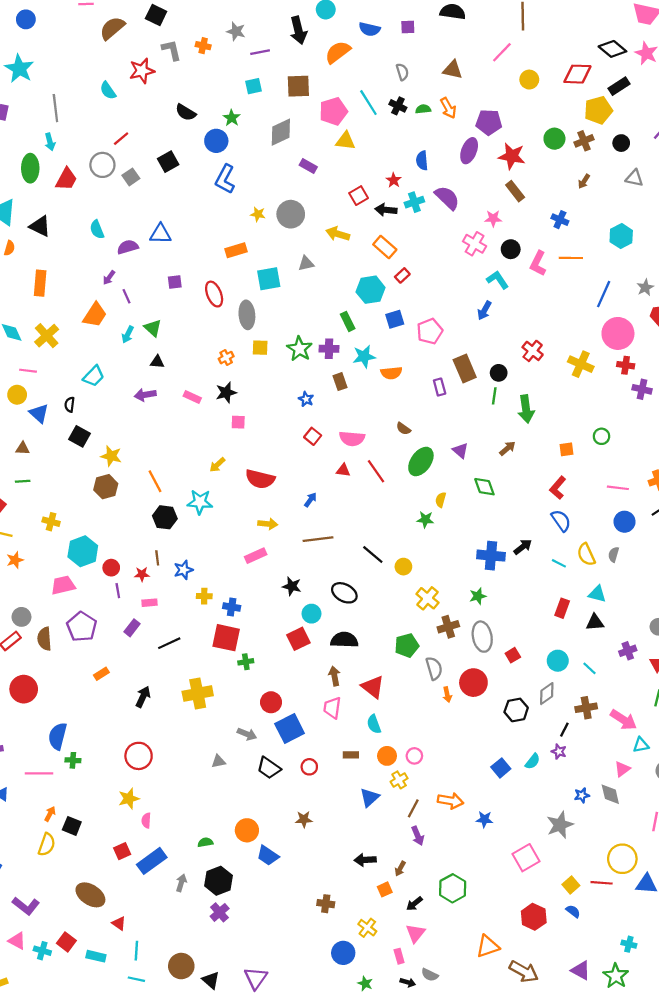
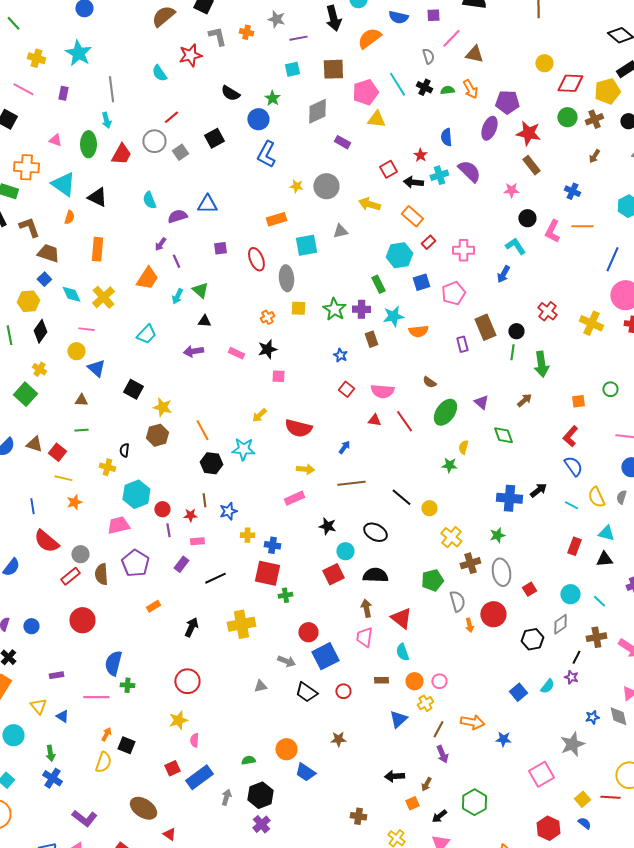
pink line: (502, 52) -> (451, 38), moved
red diamond: (577, 74) -> (570, 83), moved
pink cross: (475, 244) -> (463, 250), moved, turned -30
black semicircle: (70, 405) -> (124, 450), moved

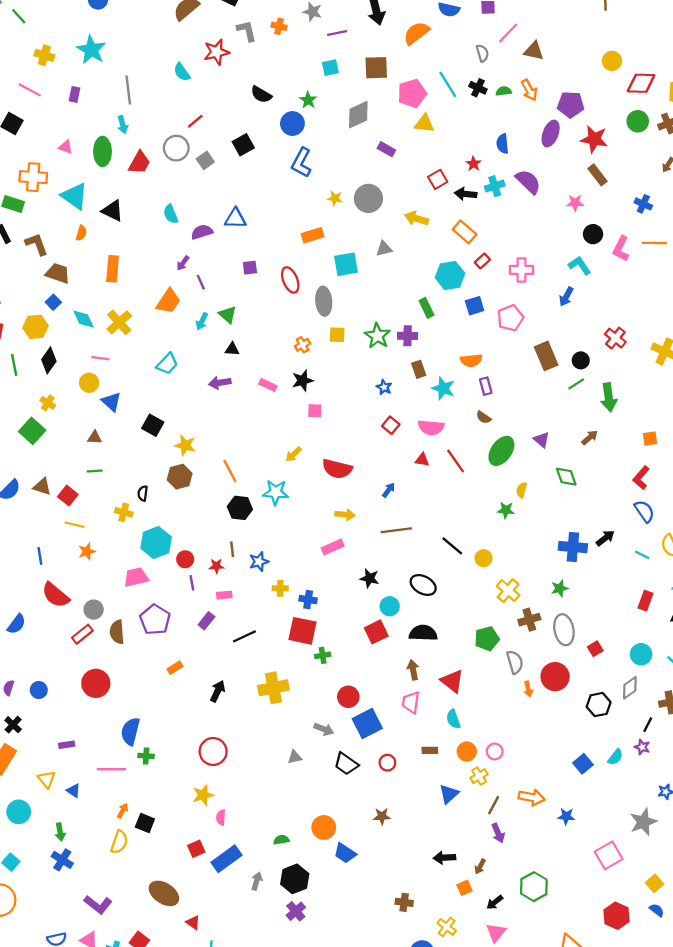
cyan star: (393, 316) -> (443, 388), moved, turned 30
purple rectangle: (462, 344) -> (486, 386), moved
green line: (512, 352) -> (576, 384), turned 49

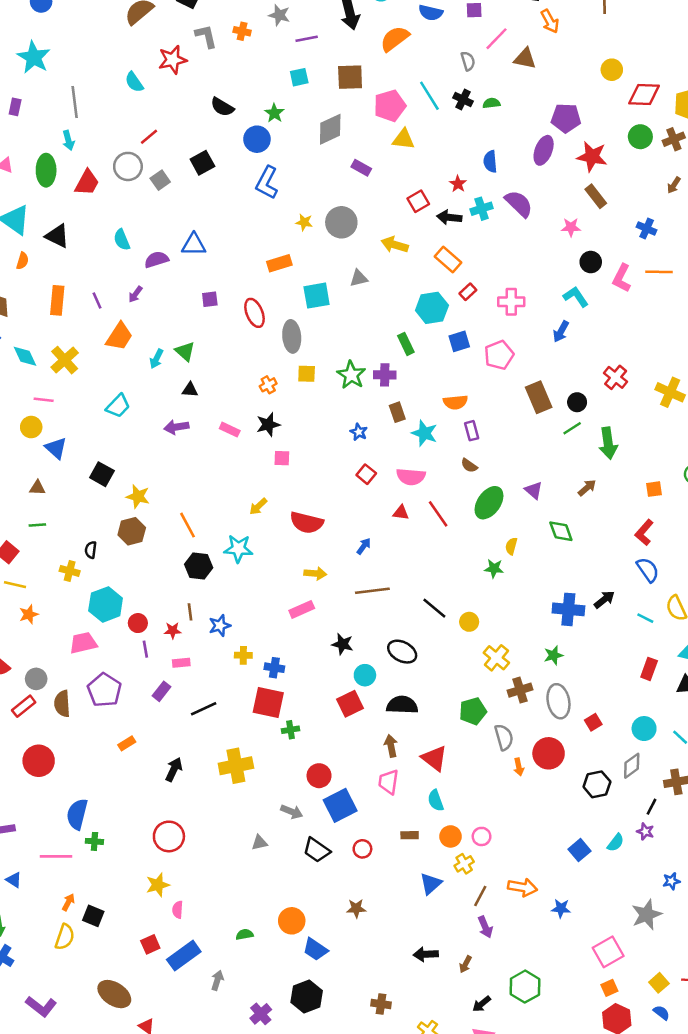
orange arrow: (529, 90) -> (550, 21), moved
purple line: (201, 282) -> (97, 300), moved
black hexagon: (295, 879) -> (307, 997), moved
orange square: (465, 888) -> (609, 988), moved

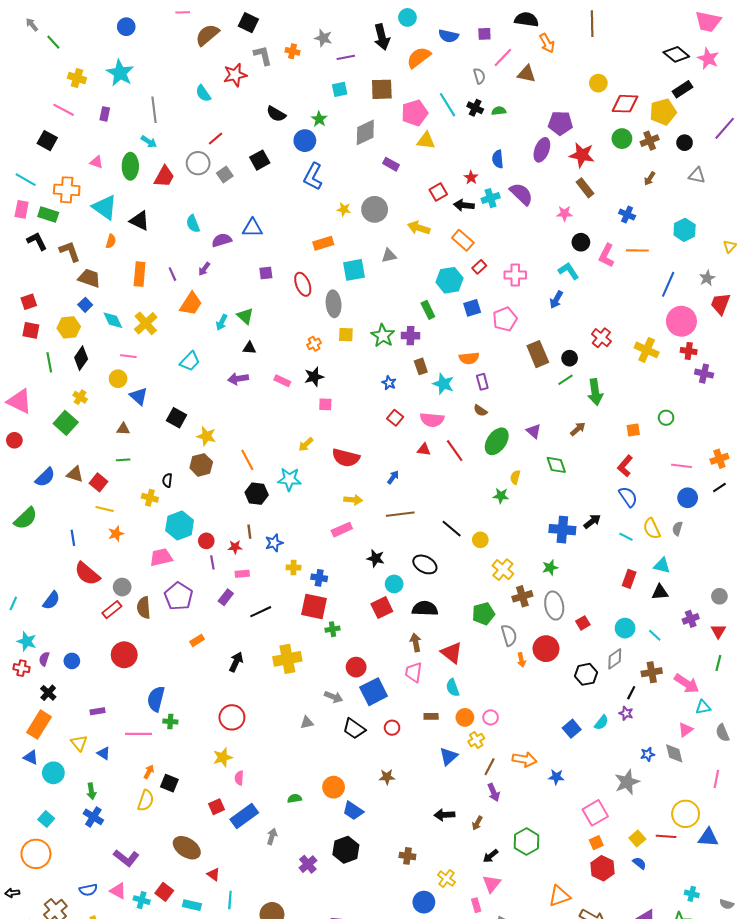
cyan arrow: (68, 140) -> (149, 142), turned -42

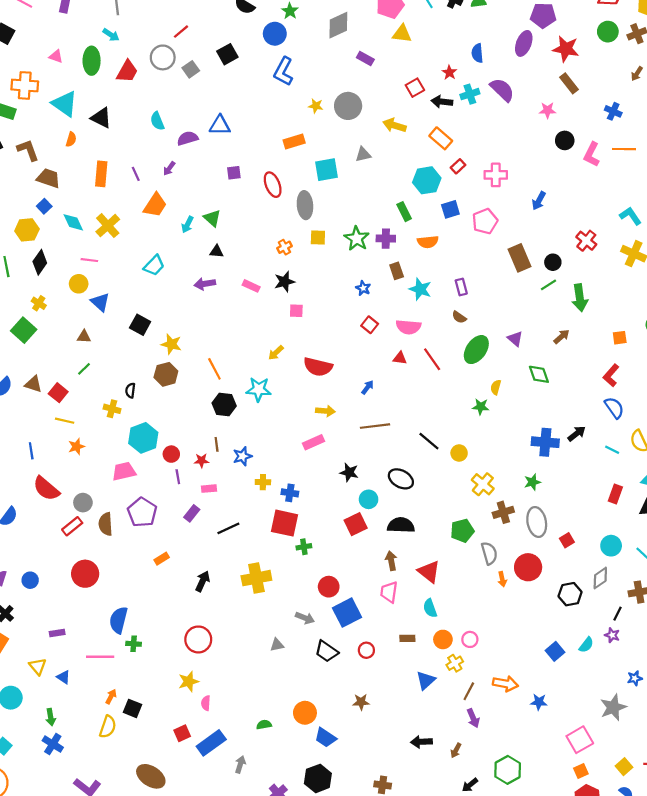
cyan L-shape: (569, 271) -> (630, 216), moved
orange semicircle: (469, 358) -> (428, 242), moved
green line: (123, 460) -> (84, 369), turned -40

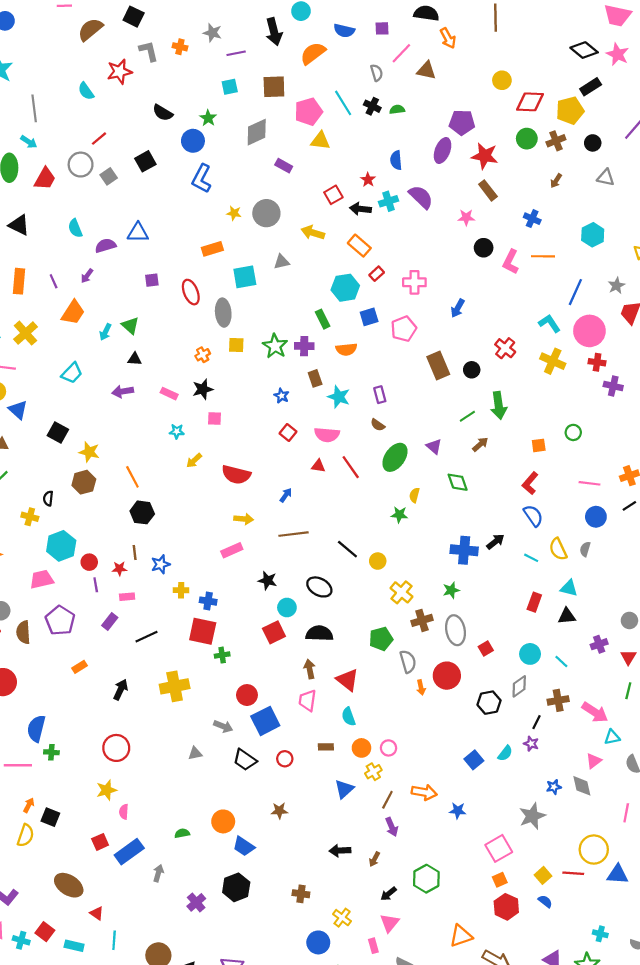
green line: (549, 285) -> (467, 416), moved
cyan star: (259, 389) -> (177, 431), moved, size x0.6

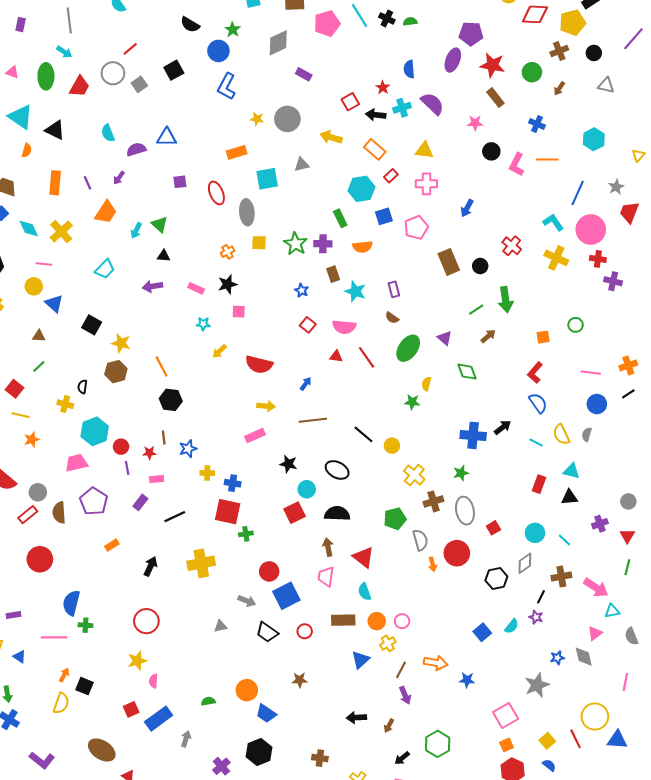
green circle: (527, 139) -> (532, 72), moved
yellow triangle: (320, 141) -> (424, 150), moved
brown rectangle: (326, 747) -> (343, 620), size x1.6
red line: (573, 873) -> (576, 739), turned 60

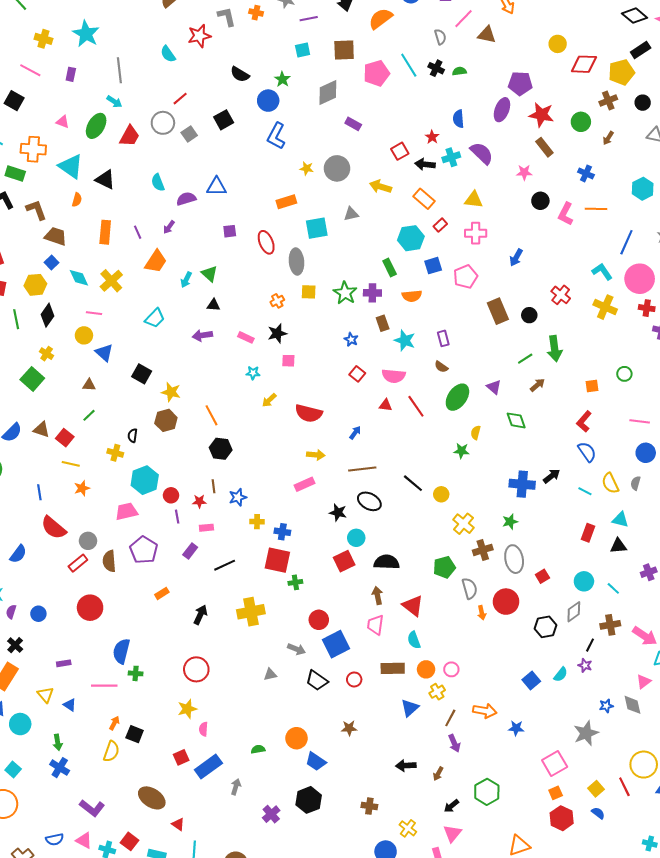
green ellipse: (46, 76) -> (96, 126), turned 30
black ellipse: (337, 470) -> (369, 501), moved

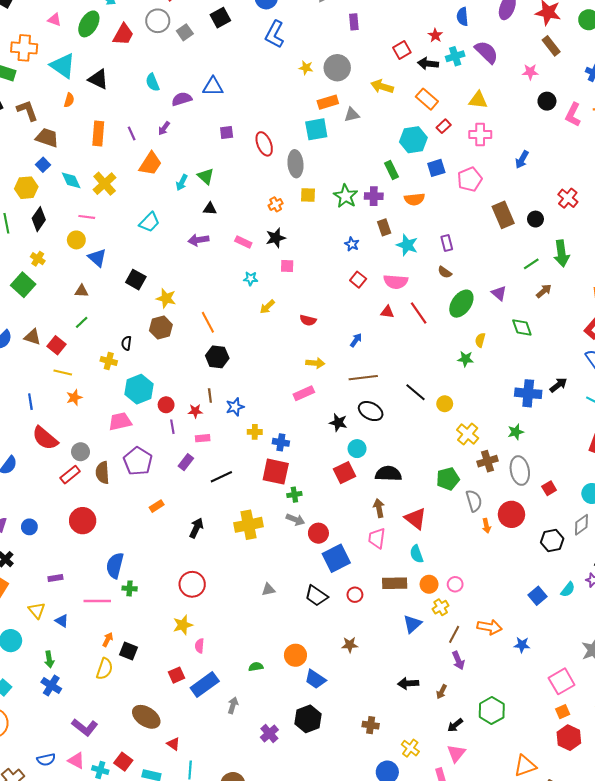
purple rectangle: (353, 124) -> (354, 22), turned 56
orange rectangle: (286, 202) -> (328, 102), moved
red semicircle: (309, 413) -> (308, 320), size x0.6
gray arrow: (296, 649) -> (295, 520), moved

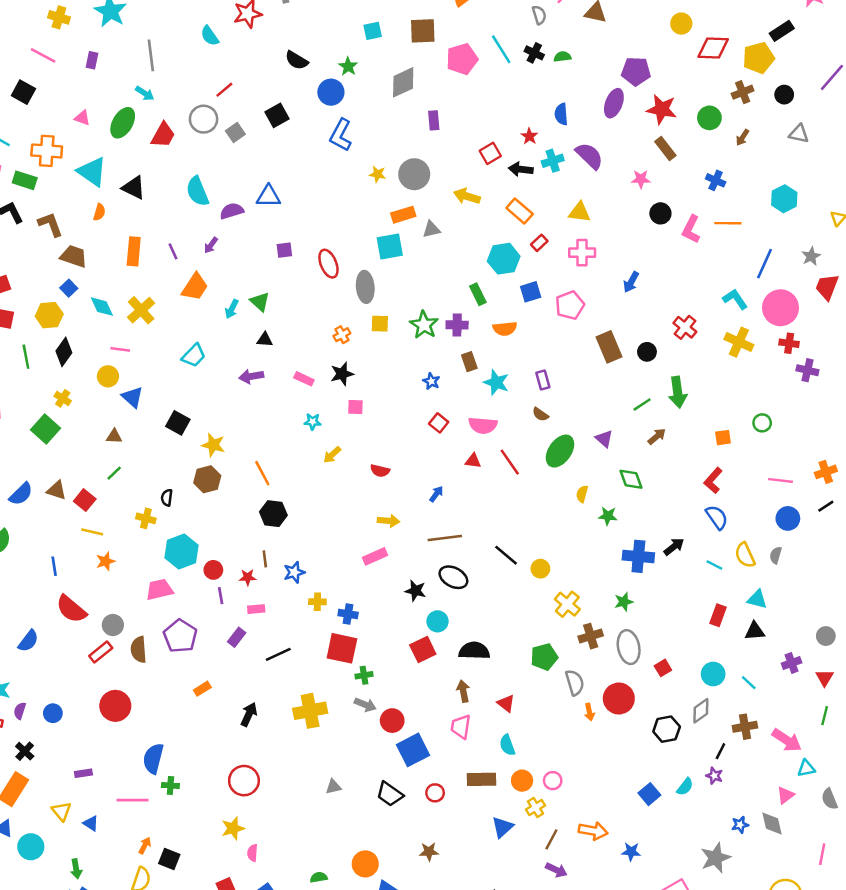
cyan semicircle: (153, 82) -> (197, 191), size x1.4
green star: (466, 359) -> (608, 516), moved
red triangle: (415, 519) -> (506, 703), size x0.7
purple arrow: (458, 660) -> (556, 870), turned -42

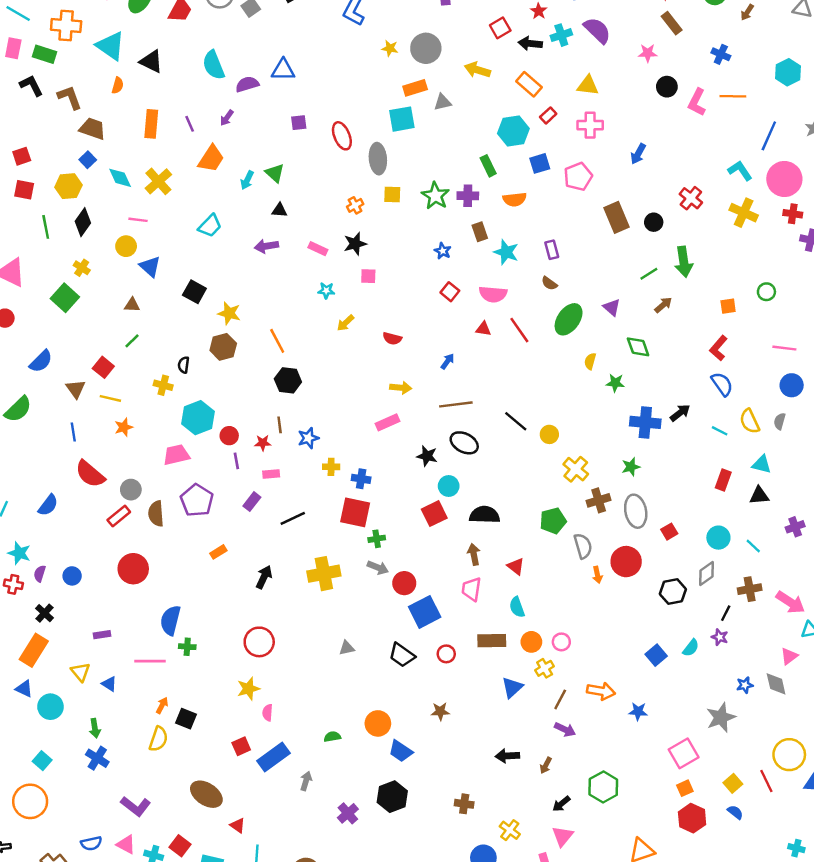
brown triangle: (57, 490) -> (76, 389), moved, turned 36

